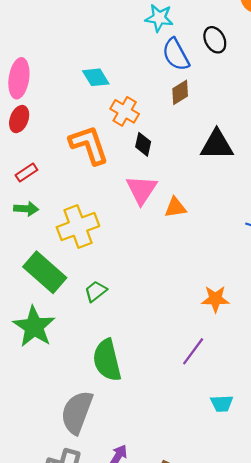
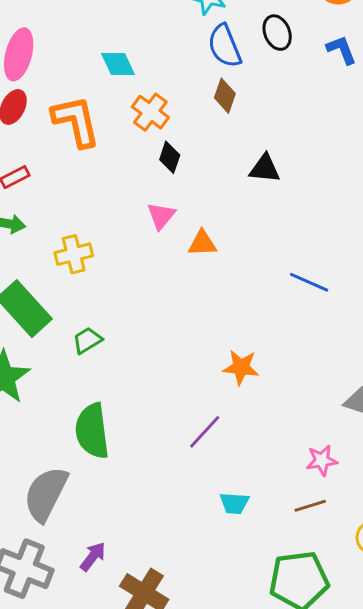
brown diamond: (180, 92) -> (225, 96), turned -45
orange L-shape: (89, 145) -> (76, 121), moved
black triangle: (217, 145) -> (265, 168), size x0.7
pink triangle: (142, 190) -> (161, 216), size x0.7
yellow cross: (78, 227) -> (74, 254), size x0.7

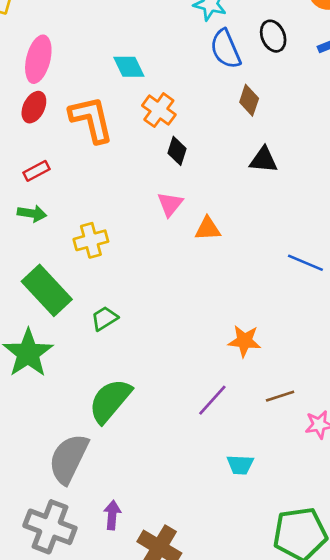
brown diamond: (225, 96) -> (249, 100), moved
green semicircle: (92, 431) -> (110, 401), turned 48
brown line: (310, 506) -> (280, 396), moved
purple arrow: (93, 557) -> (112, 515), turned -32

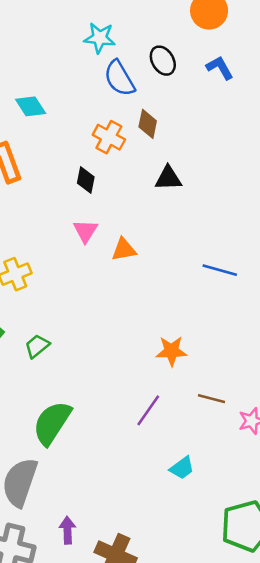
orange cross: (159, 110) -> (109, 137), moved
brown line: (280, 396) -> (211, 399), turned 40
cyan trapezoid: (240, 465) -> (182, 468), turned -32

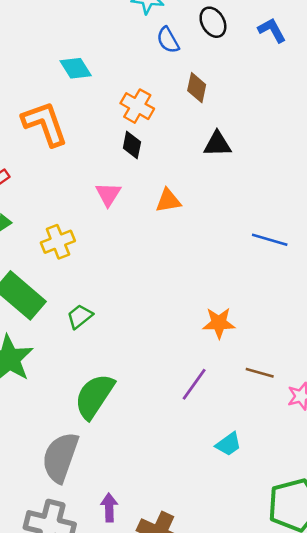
blue semicircle: (119, 78) -> (168, 40), size x0.7
orange cross: (109, 137) -> (137, 106), moved
pink triangle: (85, 231) -> (108, 194), moved
orange triangle: (124, 250) -> (168, 201), moved

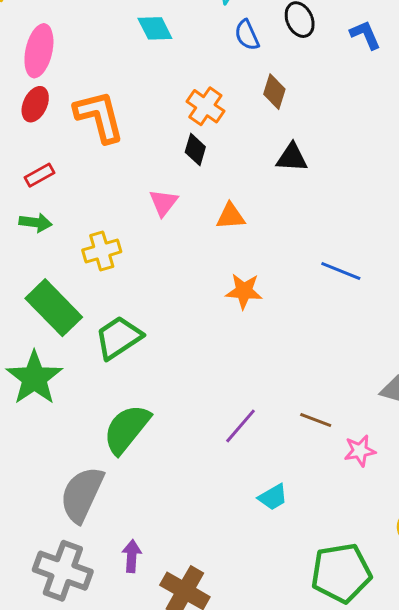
cyan diamond: (76, 68) -> (155, 28), moved
green trapezoid: (80, 316) -> (119, 338), size x1.6
orange star: (219, 323) -> (244, 291), moved

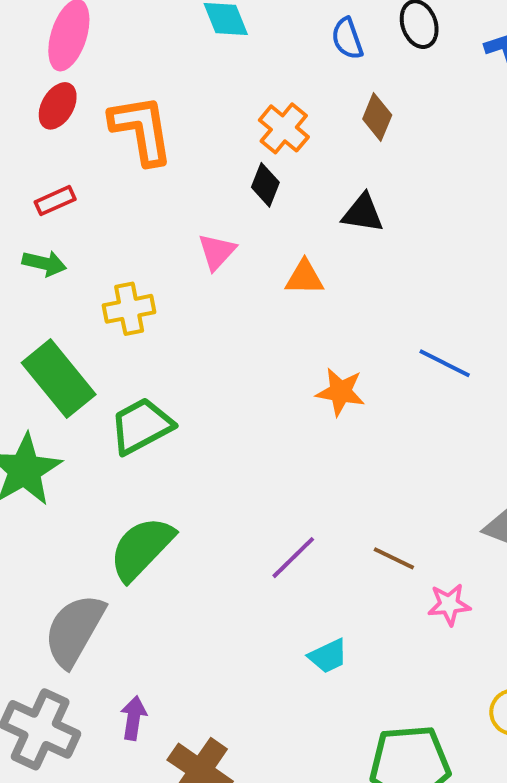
black triangle: (292, 158) -> (363, 213), moved
orange star: (244, 291) -> (341, 392), moved

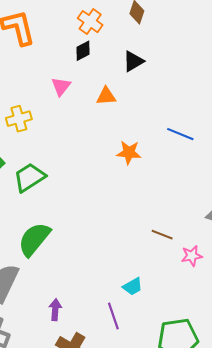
black diamond: (265, 185) -> (83, 51), turned 45
black triangle: (363, 213) -> (133, 61), turned -35
purple line: (293, 558) -> (113, 316), moved, turned -60
purple arrow: (133, 718) -> (55, 310), moved

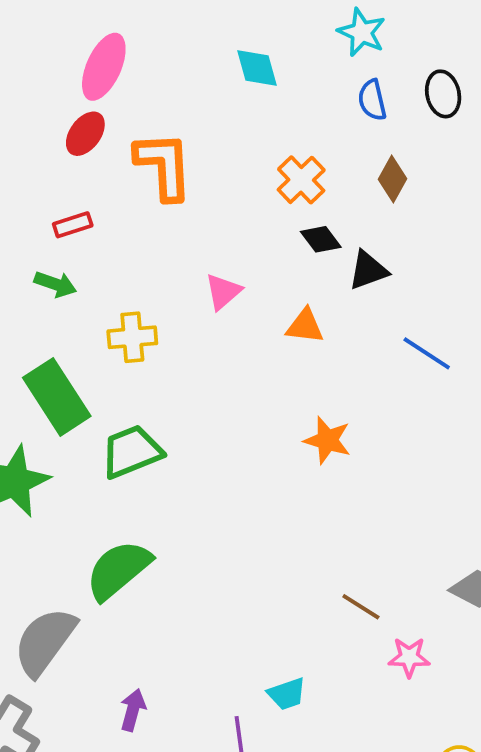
black diamond: (83, 51) -> (321, 239), moved, turned 70
blue line: (180, 134) -> (427, 353), moved

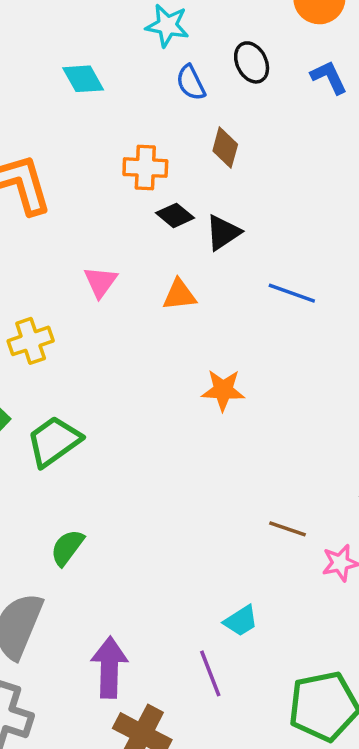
orange cross: (301, 180) -> (145, 168), turned -30
green semicircle: (118, 570) -> (67, 548), size x0.6
purple arrow: (133, 710) -> (109, 667), size x1.6

